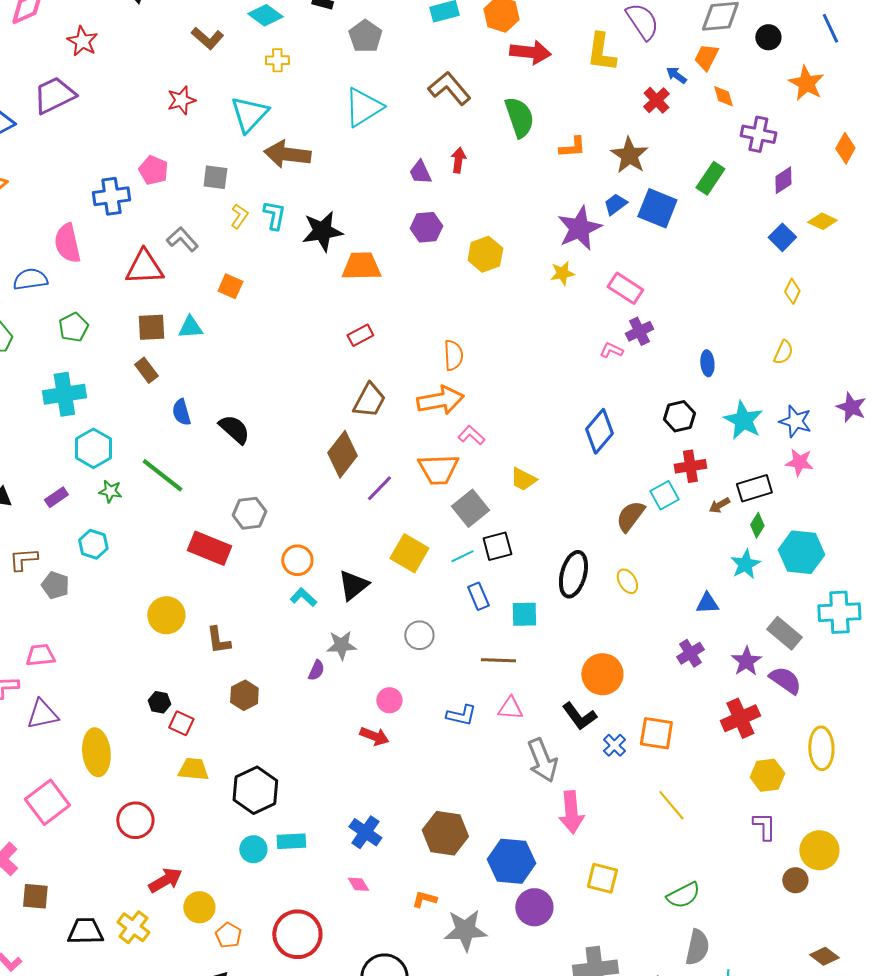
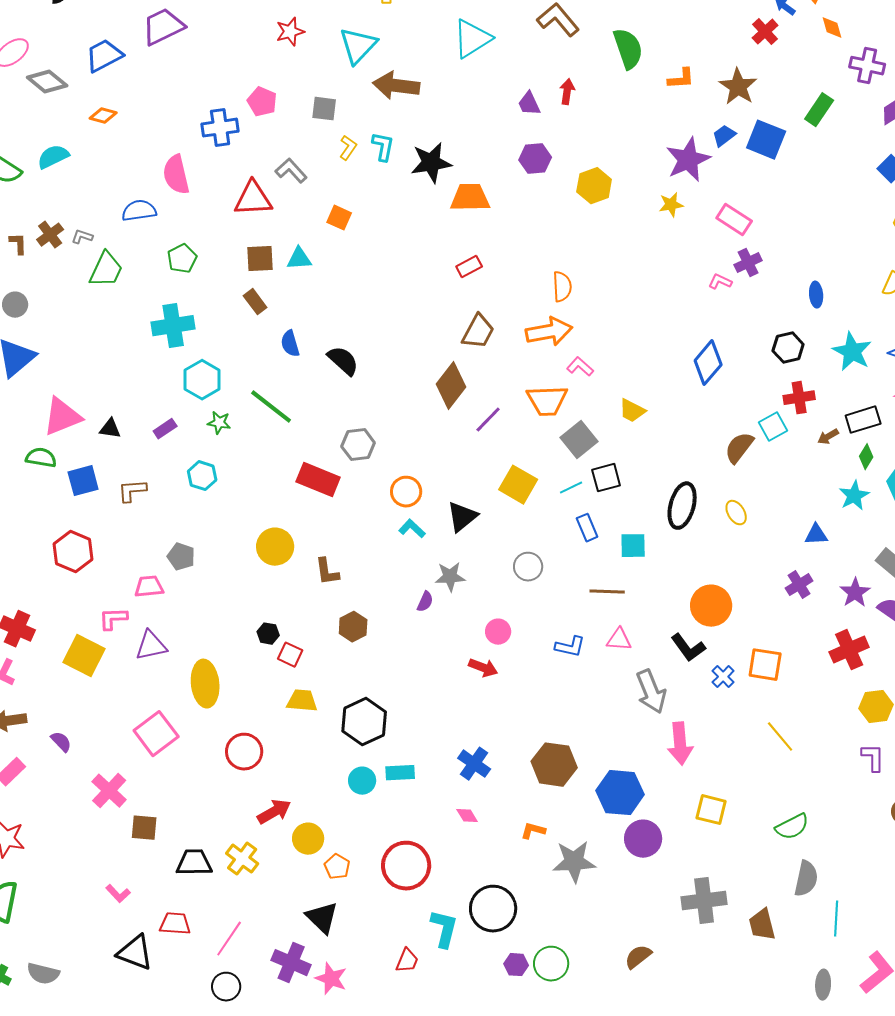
gray pentagon: (55, 585) -> (181, 557), moved

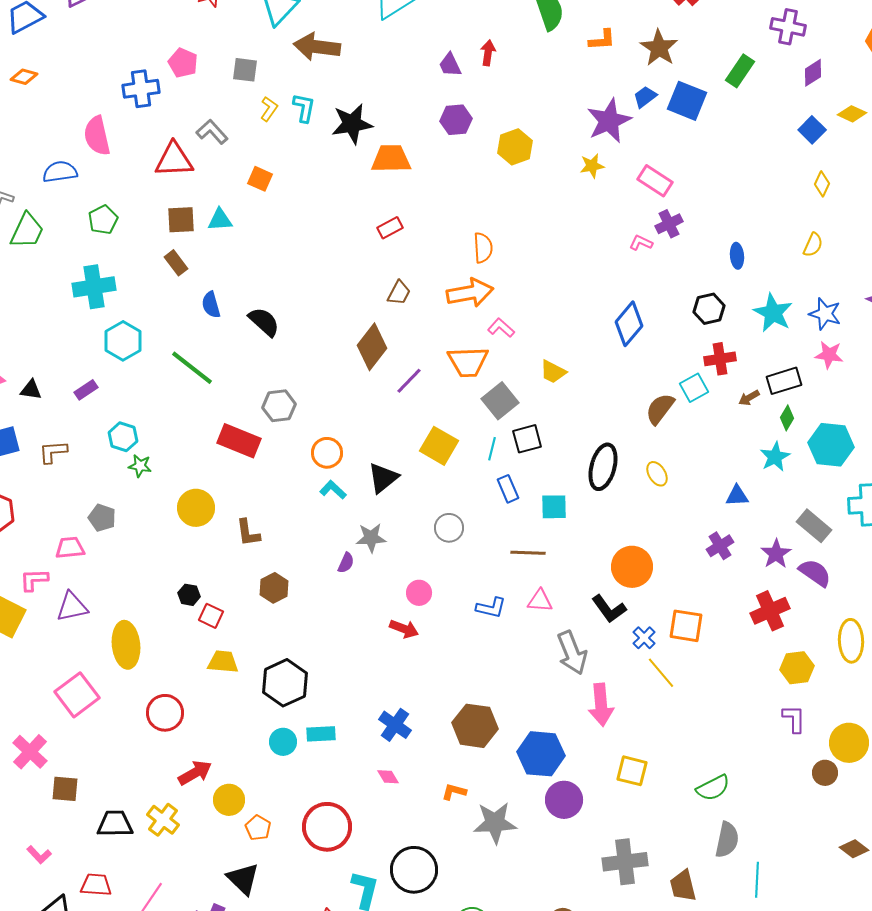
brown trapezoid: (478, 332) -> (399, 293), size x0.7
green star: (219, 423) -> (140, 466), moved
cyan line: (571, 488) -> (492, 449), turned -50
yellow line: (780, 737) -> (661, 673), moved

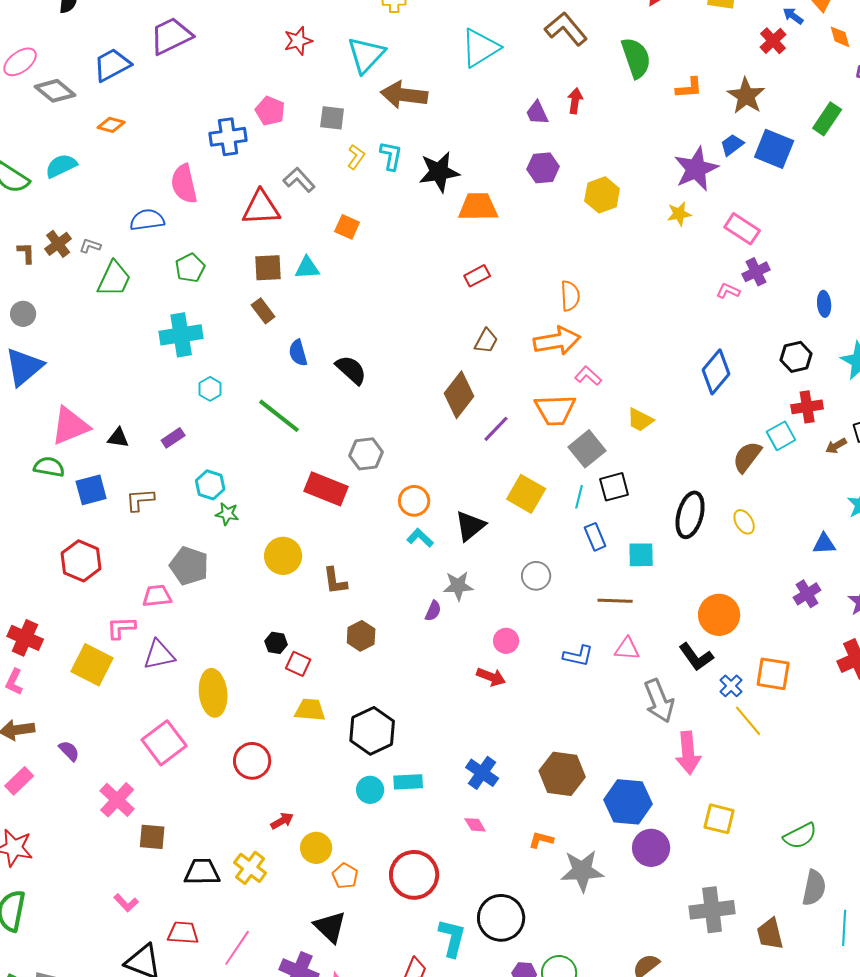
cyan hexagon: (123, 341) -> (210, 389), size x0.6
gray pentagon: (102, 518) -> (189, 566), size x1.4
red arrow: (195, 773) -> (282, 821), size x0.7

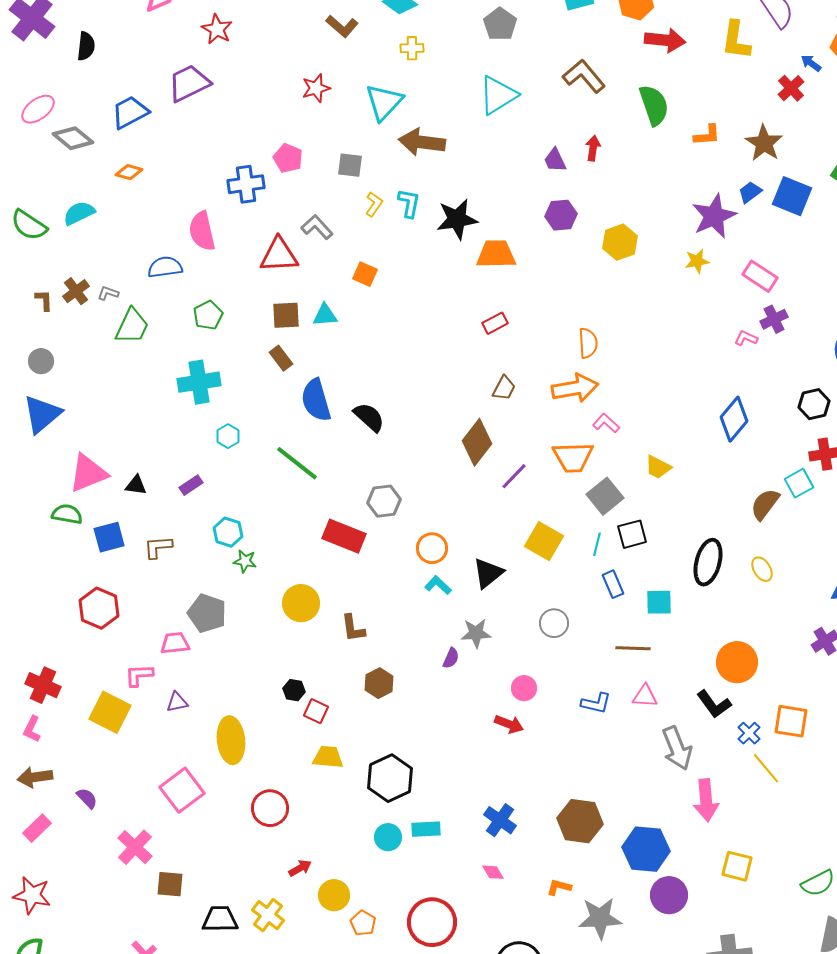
blue semicircle: (298, 353) -> (316, 400), size x1.6
purple triangle: (159, 655) -> (177, 702), size x0.7

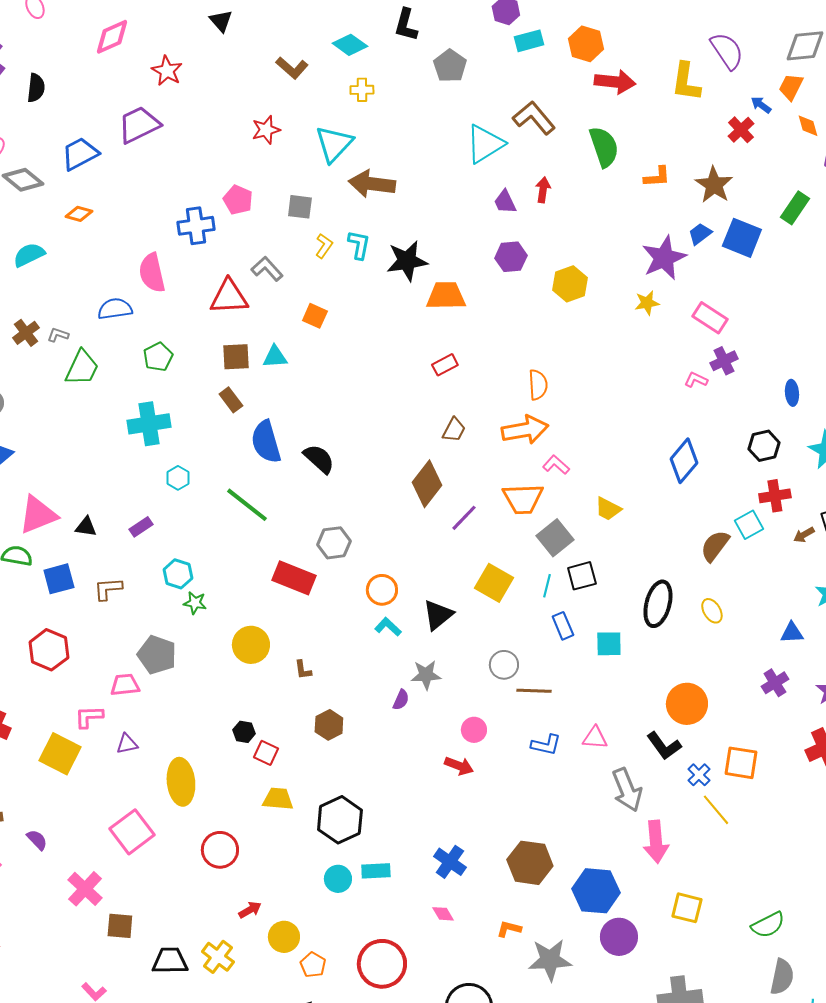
cyan triangle: (498, 95) -> (485, 144), moved
brown L-shape: (353, 628) -> (303, 670), size x0.7
brown line: (633, 648) -> (534, 691), moved

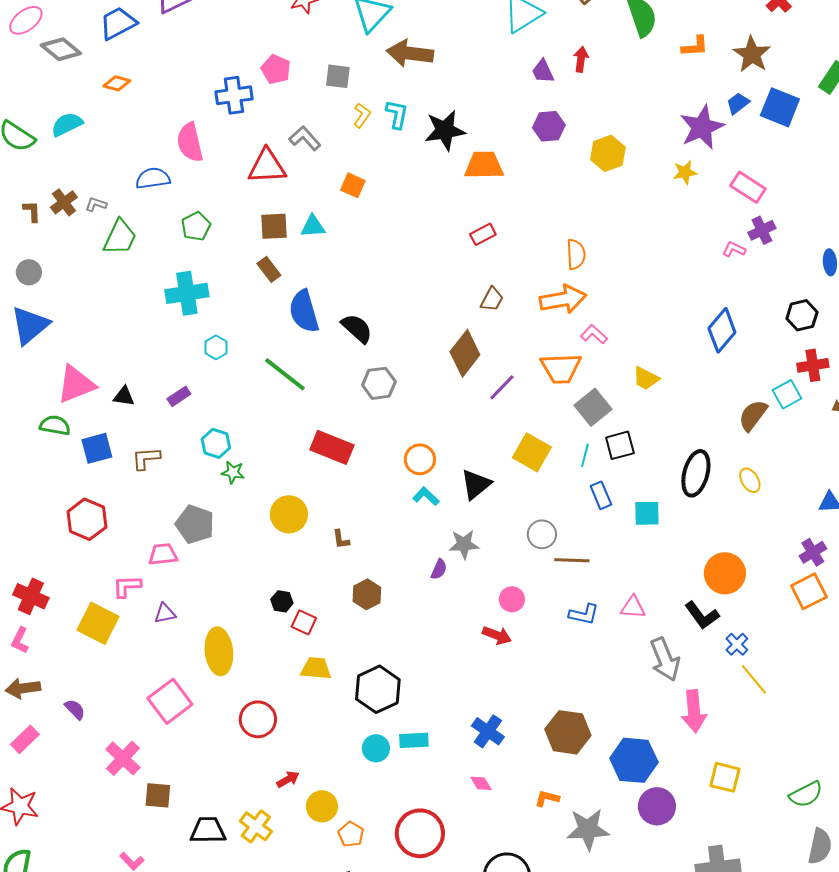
gray hexagon: (334, 543) -> (379, 383), moved
orange square: (741, 763) -> (809, 591), moved, turned -36

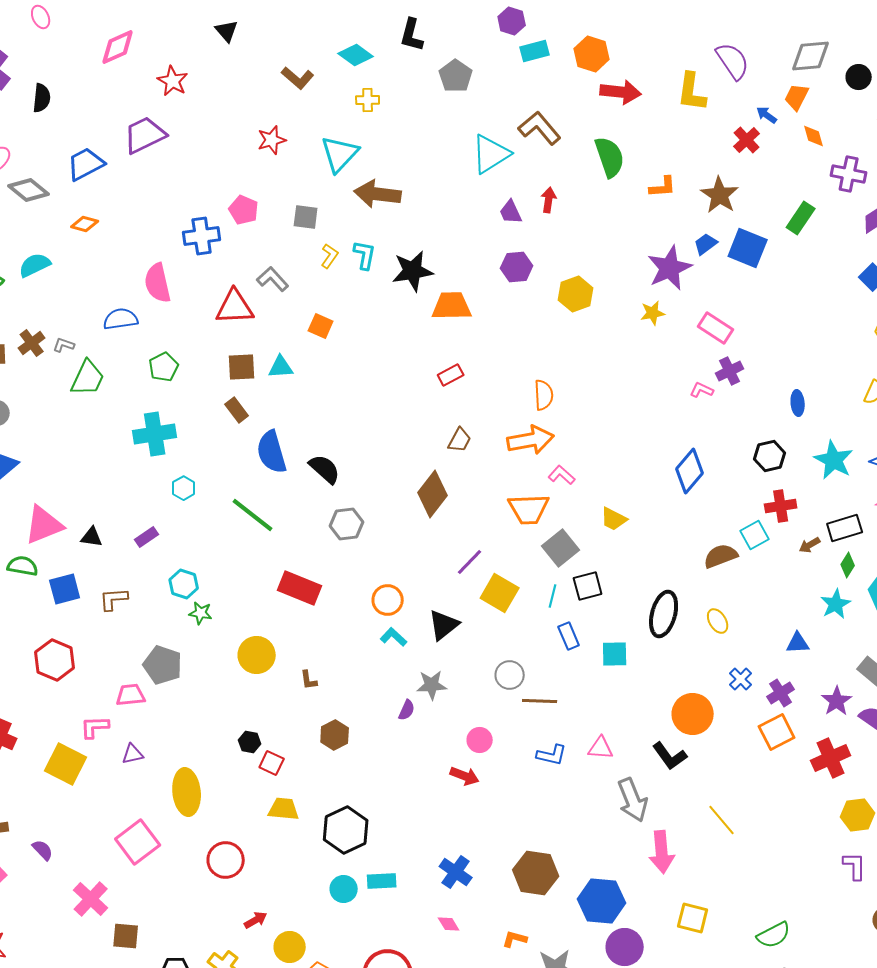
purple line: (502, 387) -> (470, 562), moved
brown semicircle: (753, 415) -> (721, 556), turned 32
blue cross: (737, 644) -> (741, 679), moved

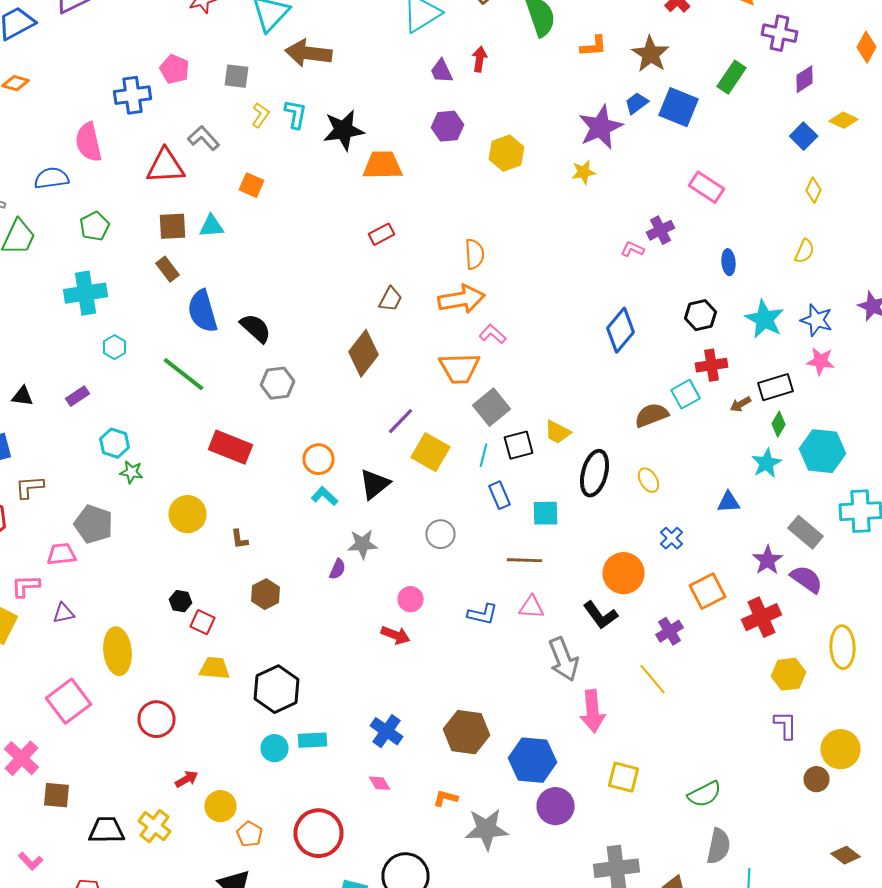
pink rectangle: (716, 328) -> (706, 187), moved
yellow trapezoid: (614, 519) -> (558, 432), moved
brown L-shape: (114, 599) -> (30, 487), moved
purple cross: (781, 693) -> (670, 631), moved
brown line: (540, 701) -> (524, 560), moved

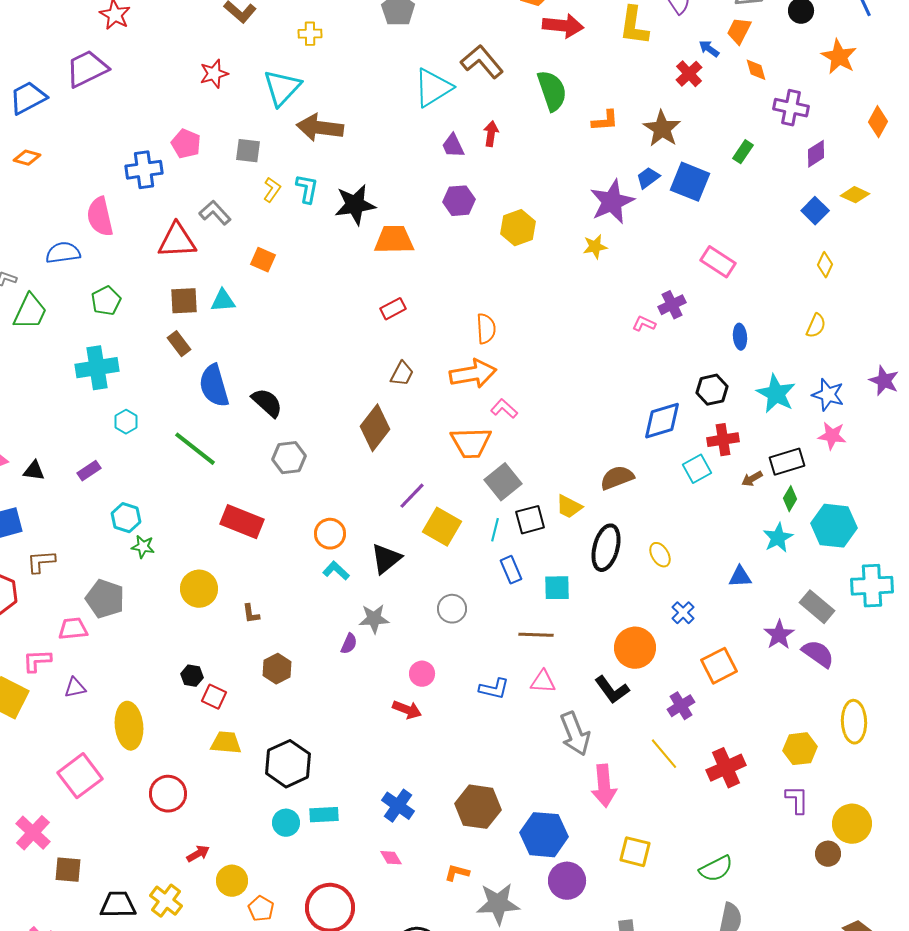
green rectangle: (732, 77) -> (743, 152), size x0.7
blue diamond: (620, 330) -> (662, 421), moved, turned 33
brown semicircle: (652, 415) -> (617, 478), moved
red cross: (762, 617) -> (726, 768), moved

